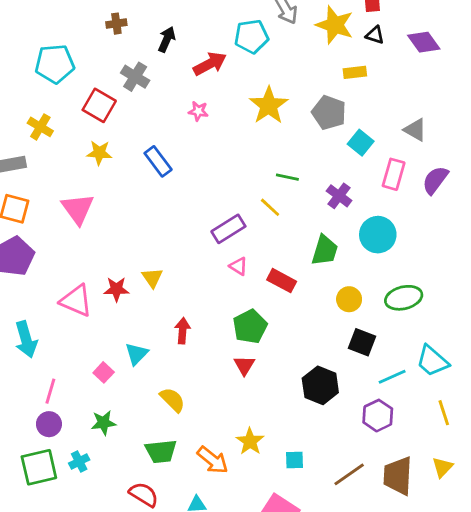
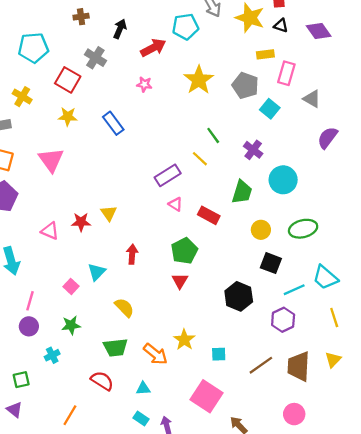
pink rectangle: (394, 174) -> (286, 73), moved
green line: (287, 177) -> (213, 135), turned 42
pink triangle: (76, 301) -> (50, 231), size x0.7
green square: (39, 467) -> (21, 380), moved, size x0.6

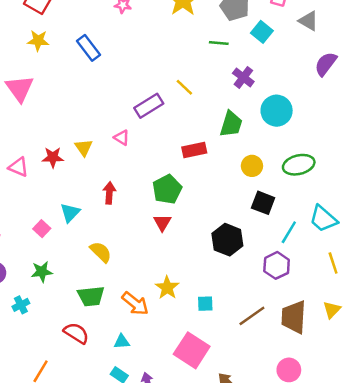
green line: (213, 135) -> (219, 43), moved, turned -49
pink triangle: (175, 204) -> (122, 138), moved
red rectangle: (209, 215) -> (194, 150), turned -40
cyan line: (294, 290) -> (289, 232), turned -35

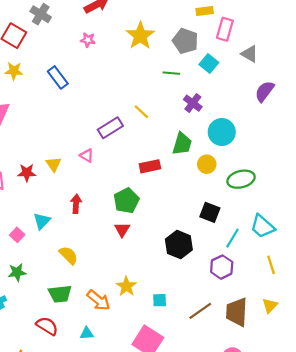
yellow circle: (252, 166) -> (207, 164), moved

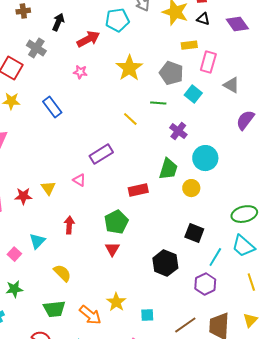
yellow line: (141, 112) -> (130, 119), moved
green ellipse: (241, 179) -> (244, 214), moved

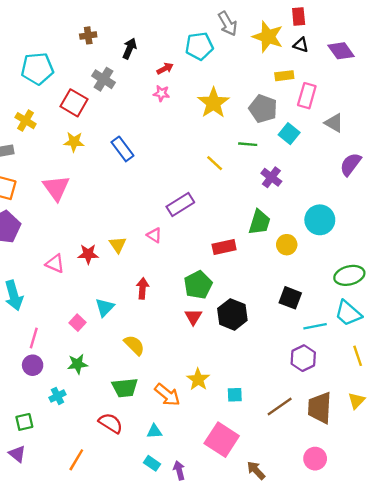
red arrow: (88, 39) -> (165, 69), size x0.6
pink star: (80, 72) -> (161, 93), moved
cyan circle: (205, 158) -> (320, 220), moved
cyan line: (215, 257) -> (315, 326), turned 48
black hexagon: (165, 263) -> (232, 314), moved

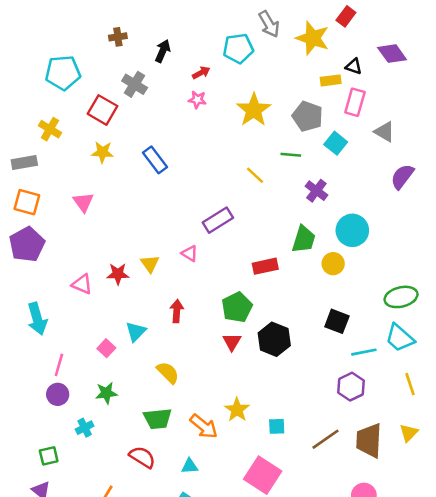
red rectangle: (299, 17) -> (346, 16), turned 42
black triangle: (301, 45) -> (354, 66), moved
pink triangle: (56, 188) -> (83, 202), size x0.7
cyan circle: (320, 220) -> (352, 230), moved

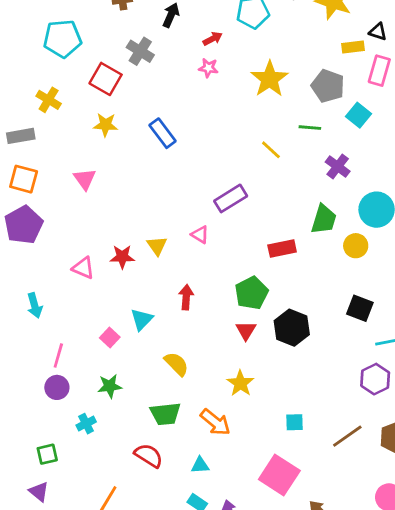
cyan arrow: (37, 319) -> (35, 305), size x0.7
yellow star: (237, 410) -> (240, 383), moved

